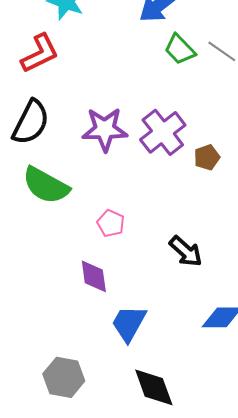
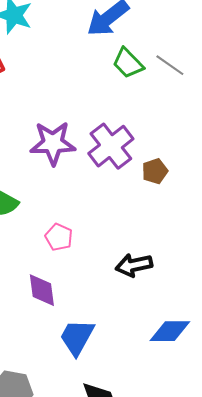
black arrow: (186, 251) -> (134, 265), turned 126

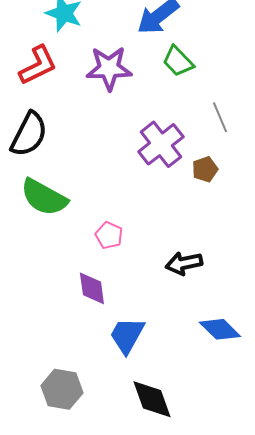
gray line: (170, 65) -> (220, 117), moved, turned 32
purple star: (53, 143) -> (109, 68), moved
blue diamond: (170, 331) -> (220, 329), turned 45

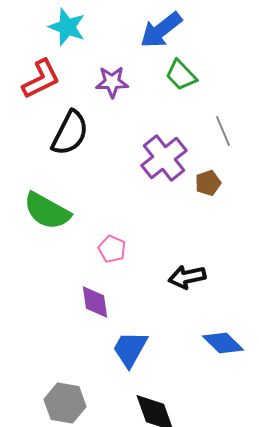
purple star: (109, 68) -> (112, 82), size x0.7
black semicircle: (29, 134) -> (70, 133), moved

